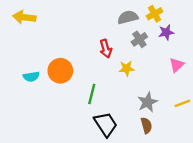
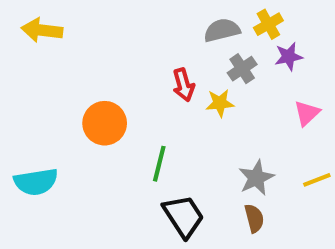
yellow star: (127, 68) -> (220, 103), moved
cyan semicircle: (31, 77) -> (36, 182), moved, size x1.5

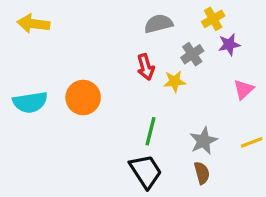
gray semicircle: (222, 30) -> (159, 24), moved
green line: (159, 164) -> (150, 131), moved
cyan semicircle: (36, 182) -> (30, 102), moved

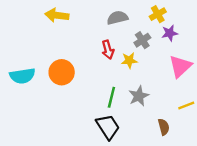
yellow arrow: (33, 24) -> (57, 15), moved
pink triangle: (244, 89) -> (180, 66), size x1.5
gray star: (203, 141) -> (139, 96), moved
brown semicircle: (202, 173) -> (164, 127), moved

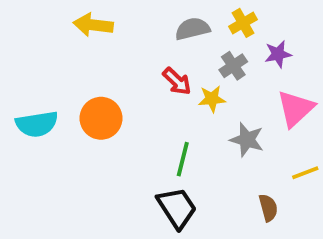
yellow cross: (158, 14) -> (243, 23), moved
red arrow: (108, 50) -> (177, 81), turned -30
gray star: (139, 96) -> (247, 140), moved, turned -30

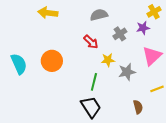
yellow cross: (243, 23) -> (154, 12), moved
yellow star: (212, 99) -> (108, 60), moved
cyan semicircle: (37, 124) -> (19, 64), turned -105
gray star: (247, 140) -> (127, 72), turned -30

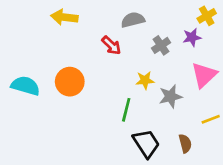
red arrow: (91, 42) -> (111, 45), moved
cyan semicircle: (19, 64) -> (25, 86), turned -50
black trapezoid: (91, 107) -> (146, 143), moved

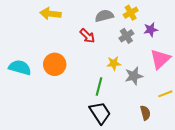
yellow cross: (207, 16) -> (131, 13), moved
black trapezoid: (146, 143) -> (100, 113), moved

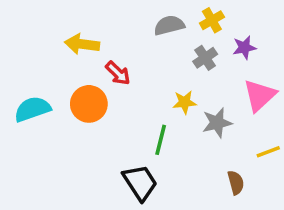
yellow arrow: (50, 14) -> (82, 44), moved
red arrow: (87, 36) -> (118, 73), moved
cyan semicircle: (20, 67) -> (32, 109), turned -35
black trapezoid: (100, 113) -> (140, 183), moved

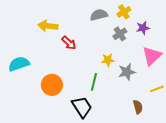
orange circle: (89, 104) -> (52, 85), moved

